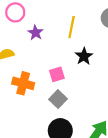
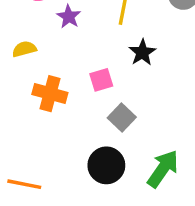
gray square: (58, 99) -> (122, 117), moved

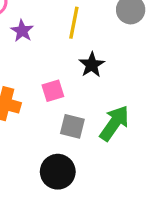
gray square: (122, 117) -> (72, 126), turned -30
green arrow: (163, 169) -> (114, 123), moved

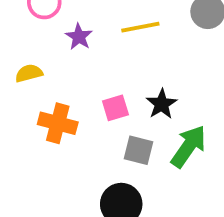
yellow line: (74, 23) -> (140, 27), turned 68
black star: (92, 65) -> (162, 104), moved

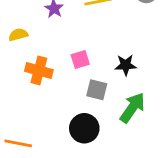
black star: (162, 104) -> (126, 65), moved, turned 30
green arrow: (189, 146) -> (132, 108), moved

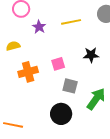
black star: (126, 65) -> (91, 55), moved
orange cross: (39, 70) -> (28, 72), turned -30

